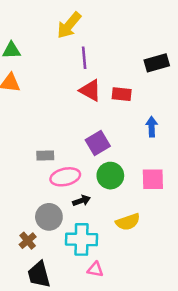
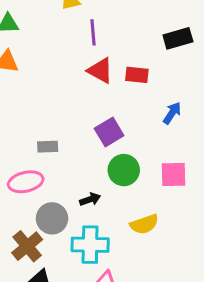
blue arrow: (152, 127) -> (172, 113), turned 36
pink ellipse: (65, 177) -> (26, 182), moved
brown cross: (28, 241) -> (27, 246), size x1.5

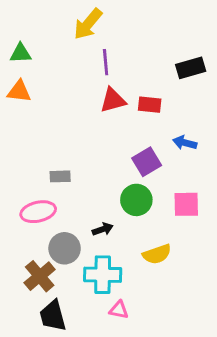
red triangle: (100, 71) -> (113, 100), turned -44
blue arrow: (172, 113) -> (185, 143), turned -110
purple square: (109, 132) -> (147, 162), moved

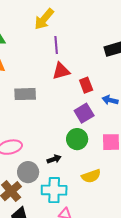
red rectangle: (150, 105) -> (86, 85), moved, turned 63
gray rectangle: (60, 176) -> (25, 94), moved, size x1.5

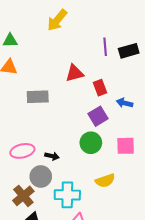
purple line: (56, 45) -> (105, 47), moved
black arrow: (54, 159) -> (52, 156), moved, turned 32

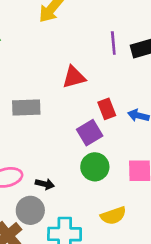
red rectangle: (100, 88) -> (107, 109), moved
purple square: (98, 116) -> (90, 133), moved

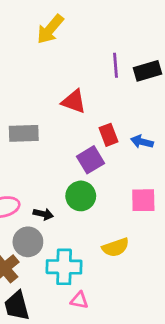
red triangle: (74, 77) -> (74, 101), turned 35
green circle: (95, 167) -> (81, 196), moved

